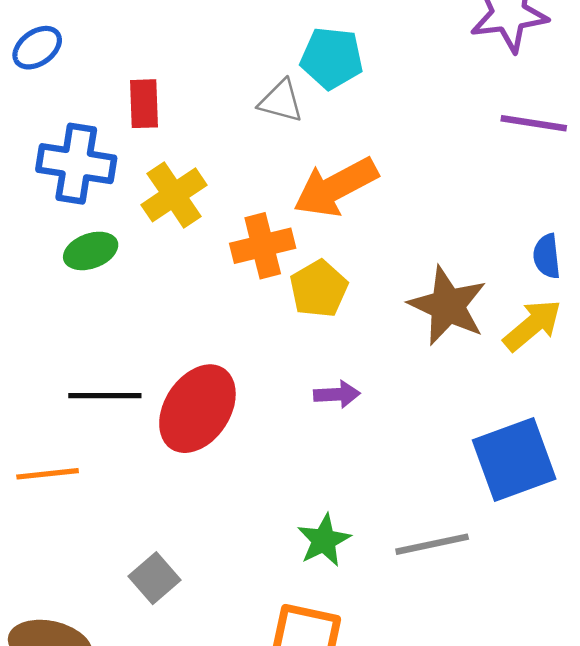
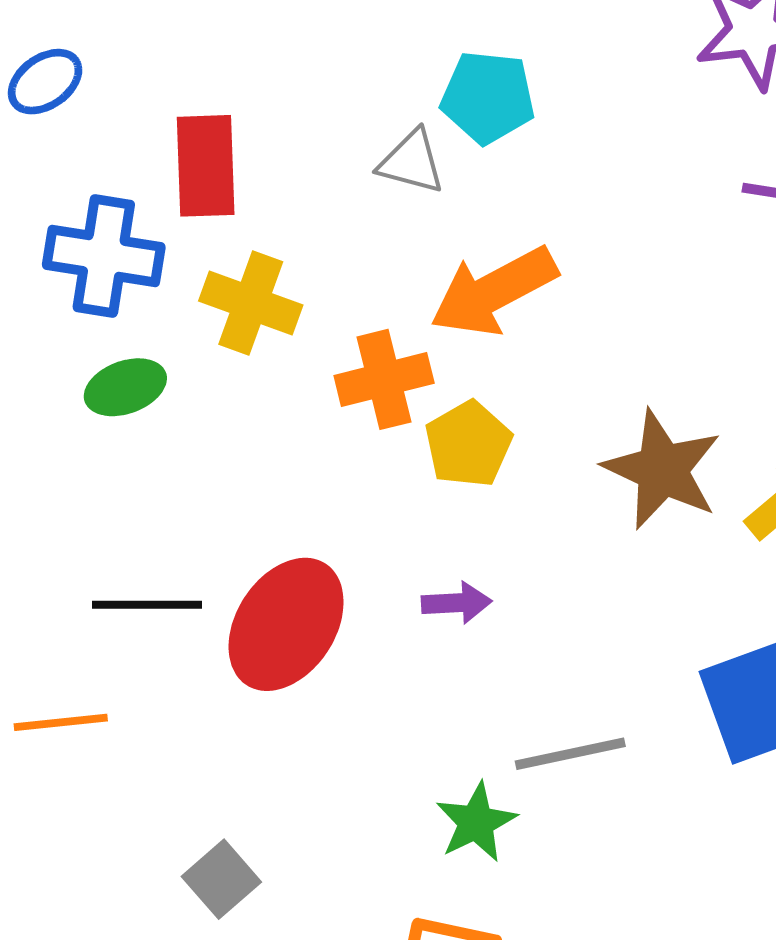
red rectangle: (144, 104) -> (206, 166), size x1.4
yellow cross: (174, 195) -> (251, 303), turned -36
purple arrow: (337, 394) -> (457, 603), moved
gray line: (432, 544) -> (570, 754), moved

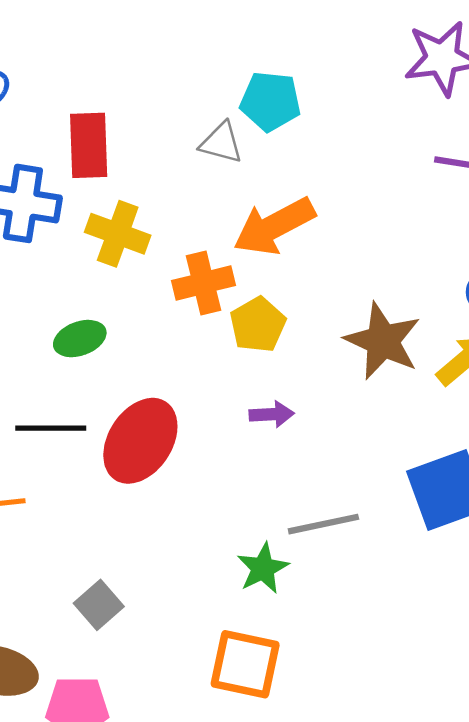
green ellipse: (125, 387) -> (80, 339), moved
purple arrow: (457, 603) -> (272, 414), moved

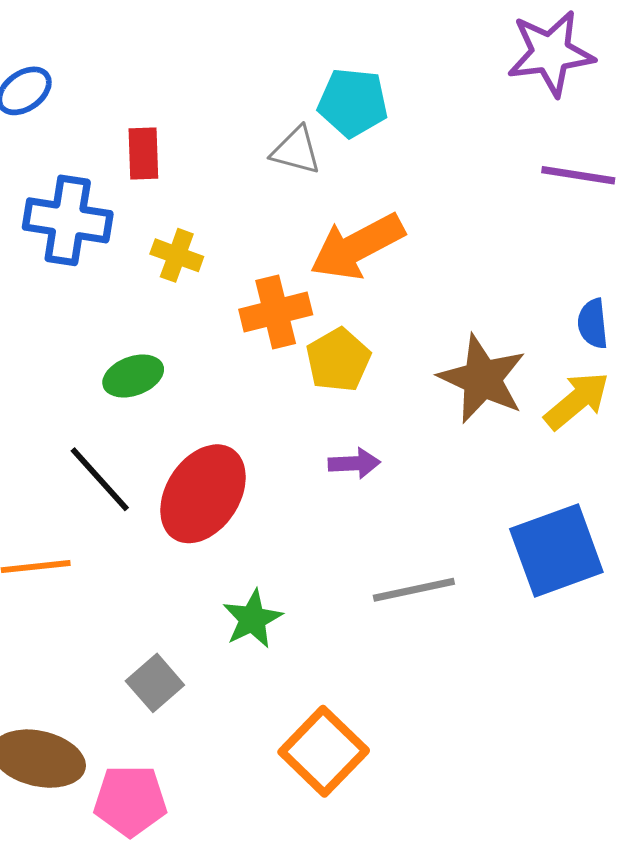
red rectangle: (89, 145) -> (143, 153), size x0.7
yellow cross: (118, 234) -> (177, 255), size x0.7
black line: (51, 428) -> (100, 479), turned 48
green star: (263, 568) -> (252, 619), moved
orange square: (245, 664) -> (324, 751), turned 32

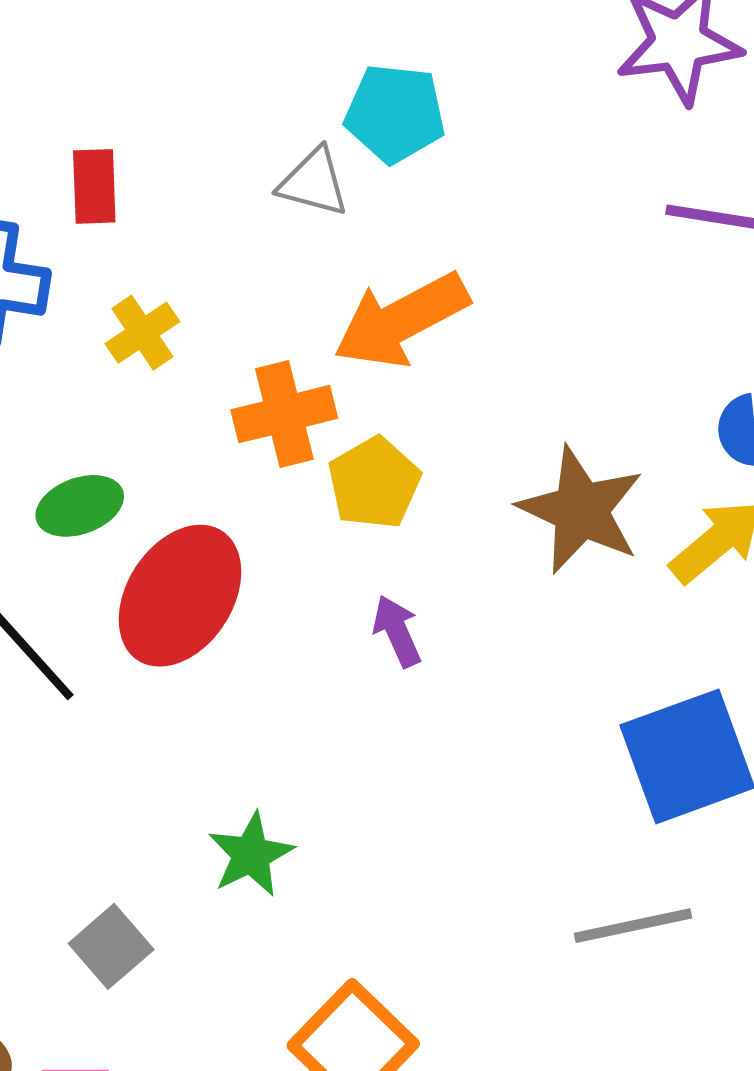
yellow cross: (177, 255) -> (142, 333), turned 36
purple arrow: (354, 463) -> (397, 631), turned -111
red ellipse: (203, 494) -> (180, 596), moved
gray line: (414, 590) -> (633, 926), moved

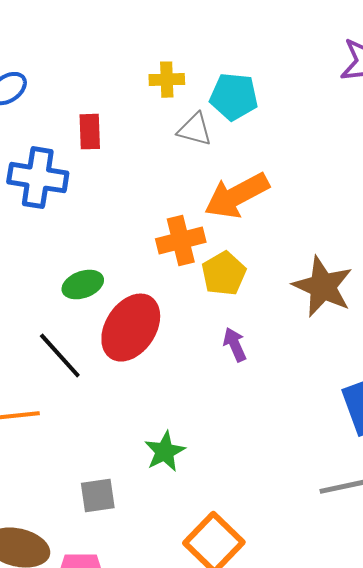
yellow cross: (142, 333) -> (167, 80), moved, turned 32
gray square: (111, 946) -> (98, 496), turned 33

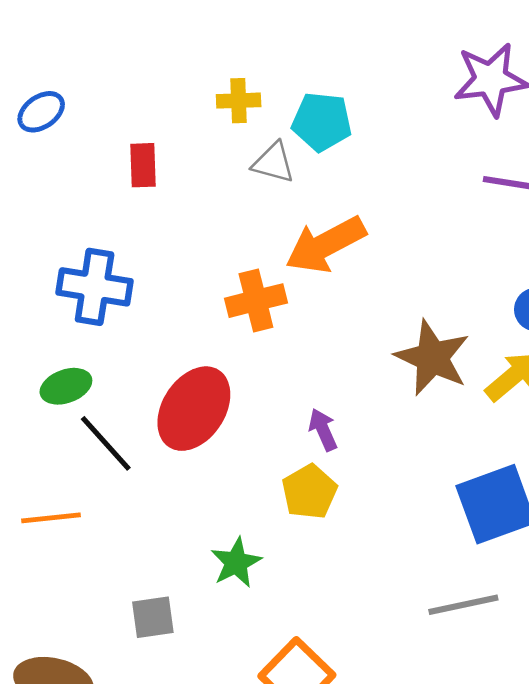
blue cross: (38, 178) -> (95, 287), moved
yellow pentagon: (224, 274) -> (309, 492), moved
green ellipse: (83, 285) -> (66, 386), moved

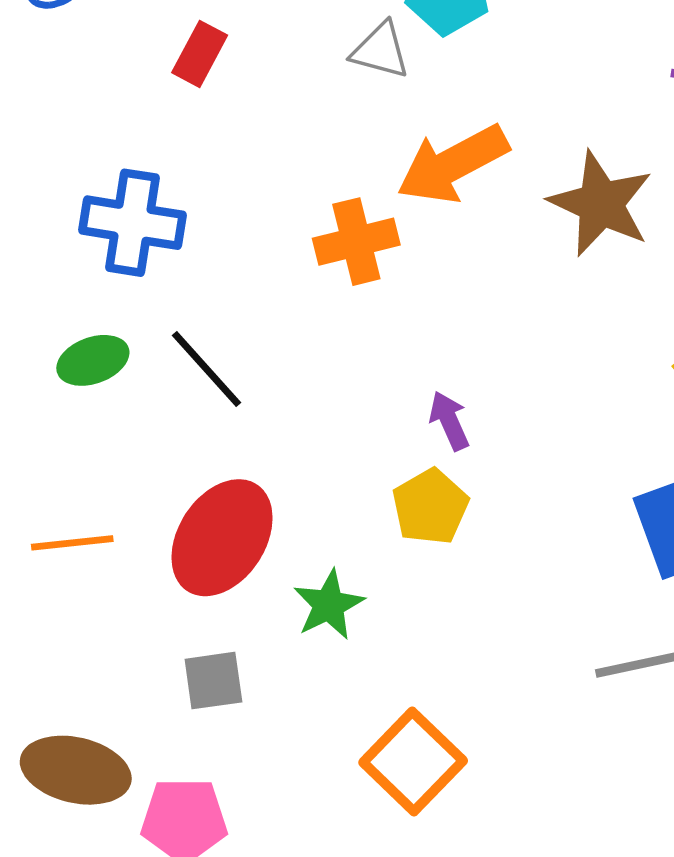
red rectangle: (143, 165) -> (200, 54), turned 30
brown star: (432, 358) -> (601, 204), moved
red ellipse: (194, 409) -> (222, 538), moved
black line: (106, 443) -> (207, 369), moved

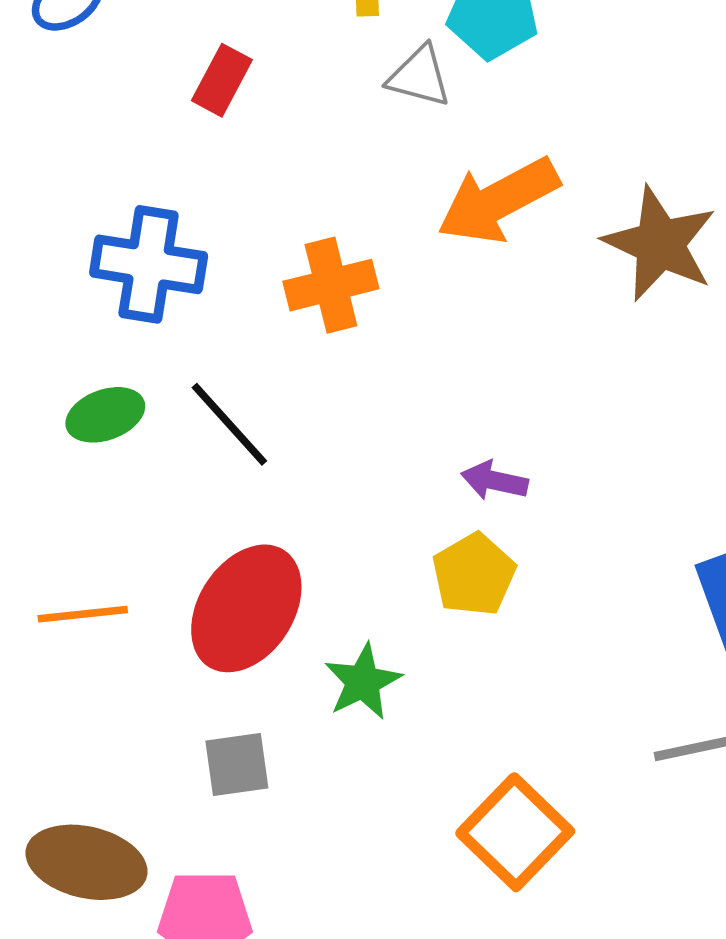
orange cross: (356, 242) -> (331, 285), moved
purple arrow: (449, 421) -> (494, 481), turned -54
orange square: (413, 762) -> (515, 832), moved

